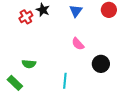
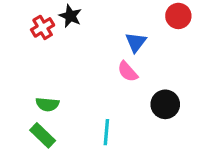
blue triangle: (76, 11) -> (136, 42), moved
green rectangle: (15, 83) -> (43, 135), moved

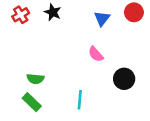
red cross: (43, 27) -> (21, 15), moved
blue triangle: (136, 42) -> (102, 18), moved

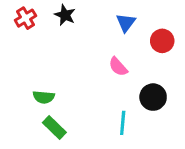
red circle: (134, 12) -> (162, 41), moved
cyan line: (80, 100) -> (123, 123), moved
green rectangle: (32, 102) -> (54, 127), moved

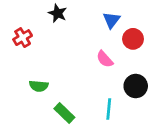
red cross: (25, 18) -> (23, 38), moved
red circle: (162, 41) -> (133, 39), moved
green rectangle: (54, 127) -> (64, 113), moved

